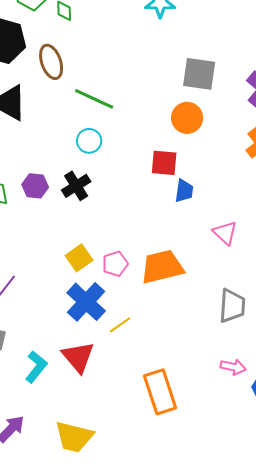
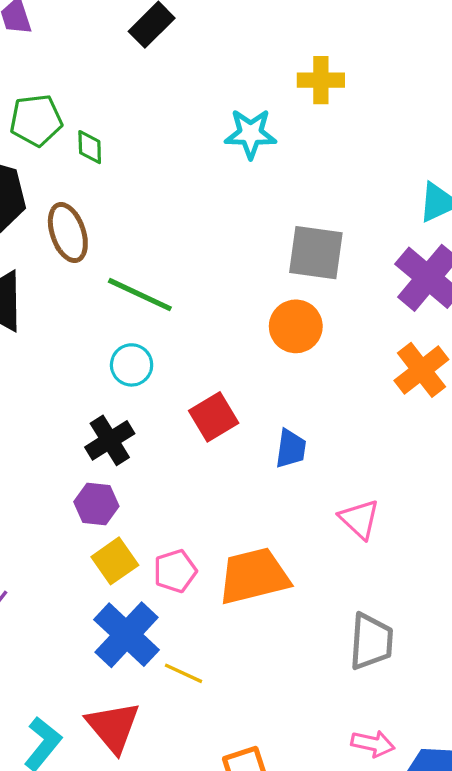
red square: (164, 163) -> (214, 417), moved, turned -36
purple hexagon: (35, 186) -> (96, 504), moved
yellow line: (120, 325) -> (183, 673), turned 60

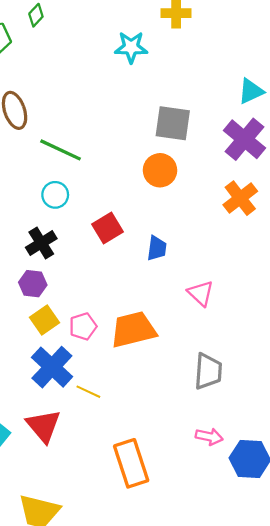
green diamond: (90, 147) -> (36, 15), moved, turned 45

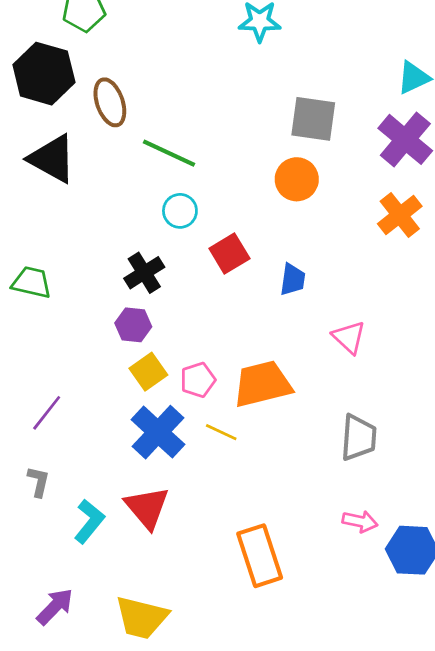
cyan circle: (55, 195) -> (180, 211), moved
yellow line: (88, 392) -> (221, 432), moved

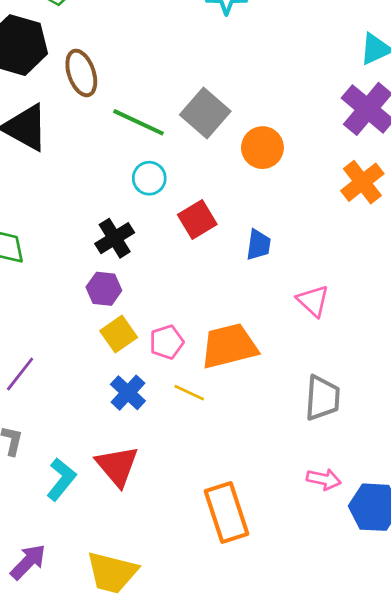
gray square: (313, 119) -> (205, 113), moved, turned 33
blue cross: (158, 432) -> (128, 393), size x0.7

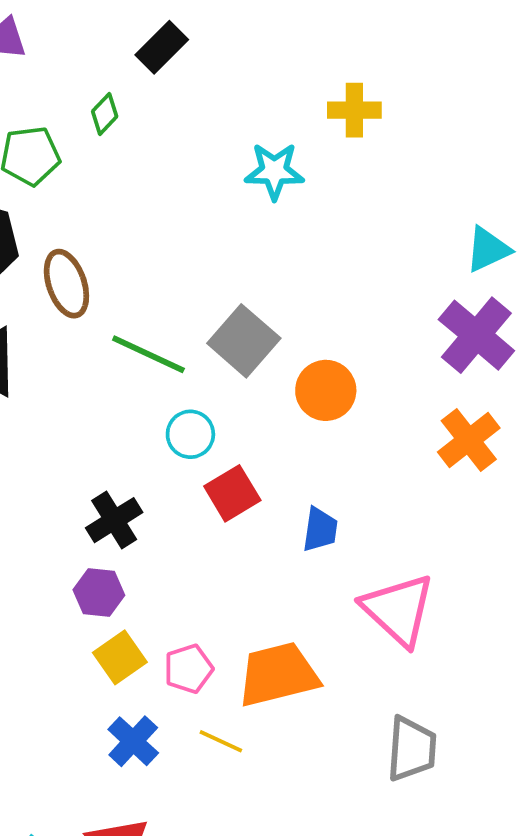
cyan circle: (149, 178) -> (190, 434), moved
pink triangle: (313, 301) -> (398, 610), size x1.6

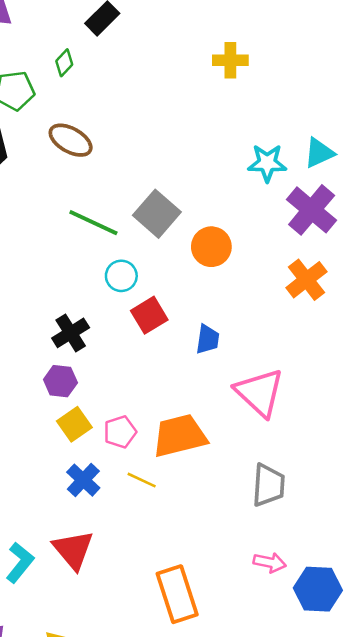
cyan star: (274, 171) -> (267, 163), moved
brown ellipse: (66, 284) -> (71, 140), moved, turned -42

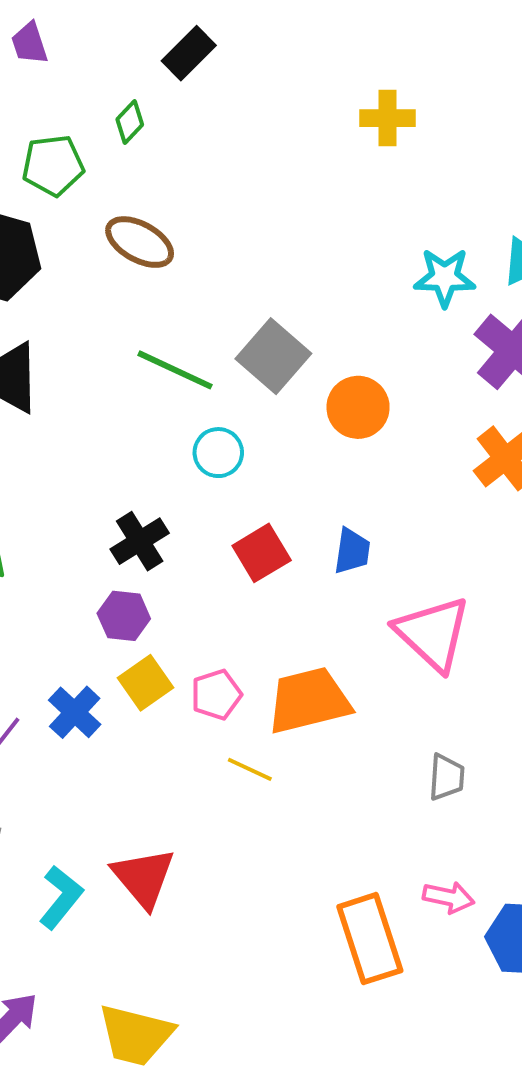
red square: (149, 315) -> (262, 553), moved
blue cross: (83, 480) -> (75, 712), moved
gray trapezoid: (268, 485) -> (447, 777), size x0.7
orange rectangle: (177, 594) -> (370, 939), moved

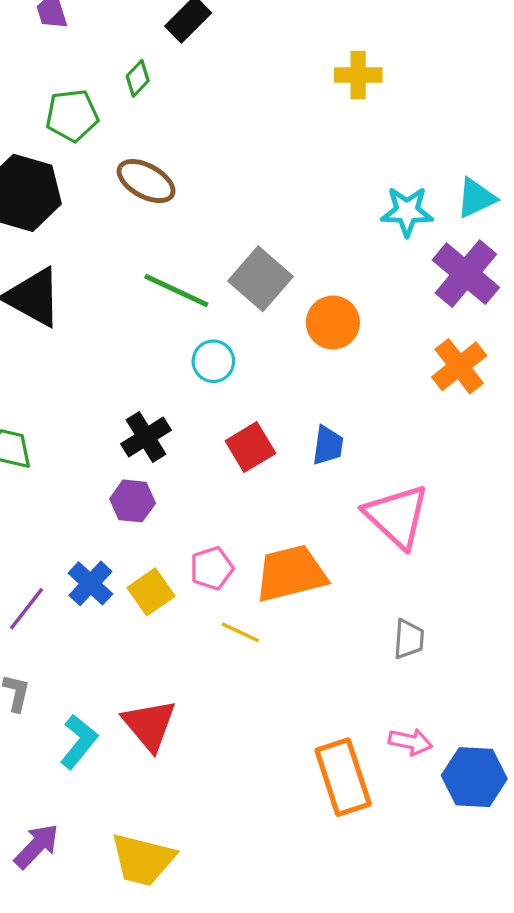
yellow square: (145, 683) -> (151, 592), moved

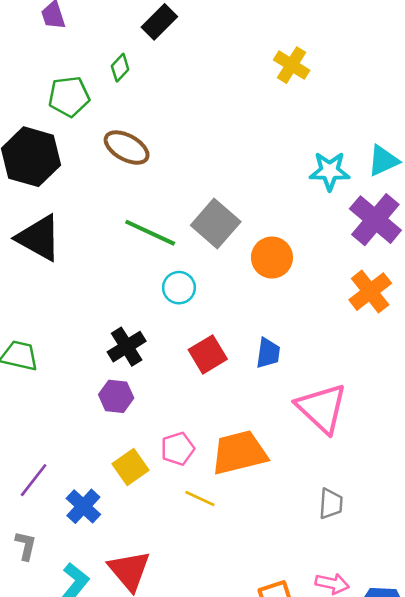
yellow cross: (358, 75) -> (292, 65), turned 32
blue cross: (90, 583) -> (83, 506), moved

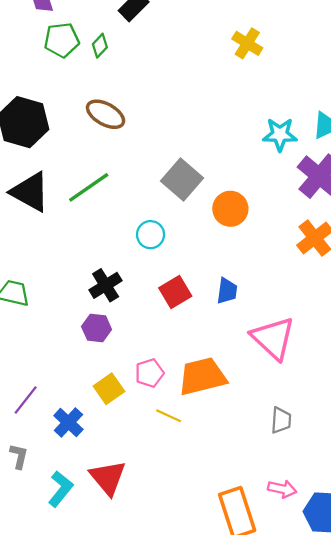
green pentagon: (69, 96) -> (62, 40), moved
green line: (150, 233) -> (89, 187), moved, turned -60

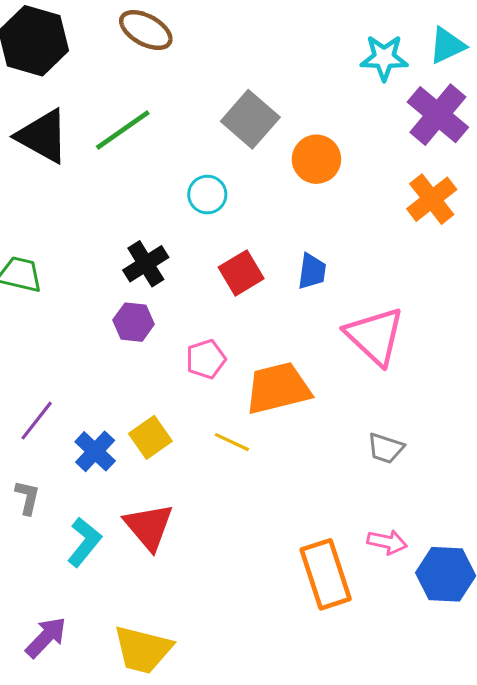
pink pentagon: (149, 373) -> (206, 359), moved
yellow square: (109, 389) -> (150, 437), moved
gray trapezoid: (281, 420) -> (386, 448), turned 104

